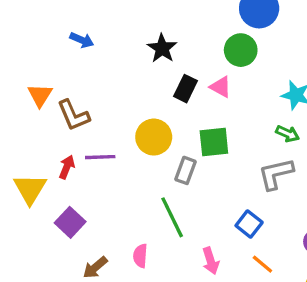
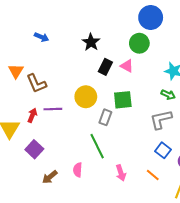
blue square: (249, 224) -> (163, 150), moved

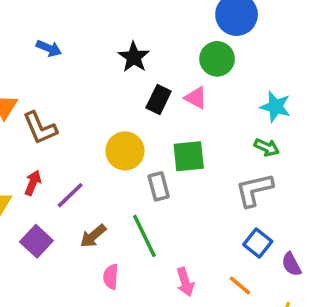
purple line: (53, 109) -> (70, 195), moved, turned -42
gray rectangle: (105, 117) -> (159, 186), turned -35
brown arrow: (50, 177) -> (93, 236), moved

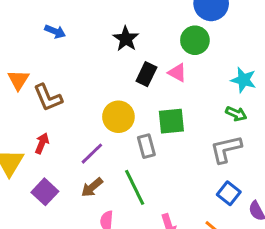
purple line: (70, 195) -> (92, 154), moved

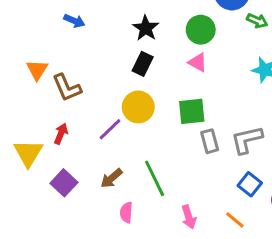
green circle: (195, 40) -> (201, 30), moved
black rectangle: (146, 74) -> (143, 64), moved
green arrow: (236, 114) -> (257, 21), moved
gray rectangle: (146, 146) -> (210, 141), moved
purple line: (92, 154) -> (110, 129), moved

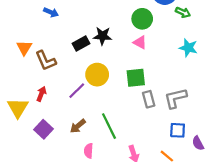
black star: (146, 28) -> (103, 36), moved, turned -30
black rectangle: (143, 64) -> (81, 43), moved, turned 35
blue square: (250, 184) -> (178, 130), turned -35

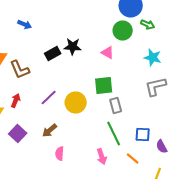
green circle: (142, 19) -> (123, 30), moved
yellow circle: (97, 75) -> (76, 102), moved
gray L-shape: (175, 98) -> (156, 86), moved
green line: (109, 126) -> (114, 134), moved

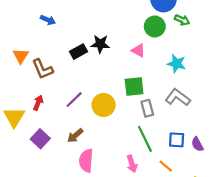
cyan star: (153, 58) -> (177, 64), moved
gray L-shape: (156, 86) -> (178, 97), moved, turned 50
purple semicircle: (162, 146) -> (197, 144), moved
pink semicircle: (60, 154) -> (86, 161), size x1.5

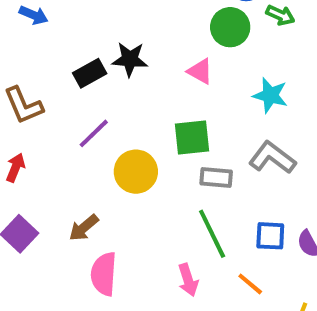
purple line: (74, 100) -> (94, 133), moved
gray rectangle: (147, 108) -> (216, 178), turned -70

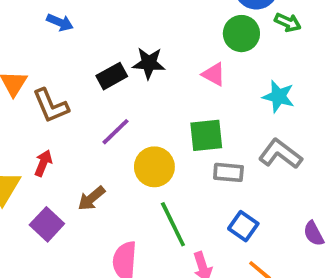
brown arrow: (84, 228) -> (91, 198), moved
green line: (212, 234) -> (173, 224), moved
blue square: (270, 236) -> (243, 226), moved, turned 32

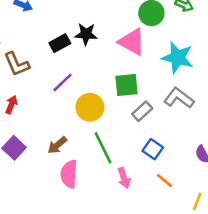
pink triangle: (214, 74) -> (132, 42), size x1.6
cyan star: (278, 96) -> (178, 58), size x1.4
gray rectangle: (228, 172) -> (142, 111), turned -48
brown arrow: (91, 198) -> (57, 145), moved

